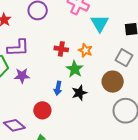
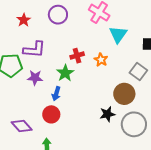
red cross: (61, 49) -> (77, 56), turned -32
green star: (75, 69) -> (65, 73), moved
blue arrow: (58, 88) -> (56, 94), moved
black star: (79, 93) -> (107, 114), moved

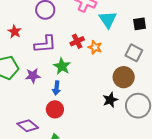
red star: (24, 20) -> (15, 32), moved
purple L-shape: (34, 50) -> (45, 44), moved
red cross: (77, 56) -> (77, 41), moved

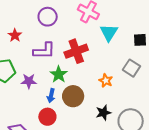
red cross: (77, 41) -> (76, 51), size x1.6
orange star: (95, 47) -> (106, 81), moved
brown circle: (124, 77) -> (73, 96), moved

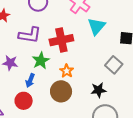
orange star: (106, 81) -> (67, 71), moved
brown circle: (73, 96) -> (61, 91), moved
black star: (103, 113) -> (98, 90), moved

